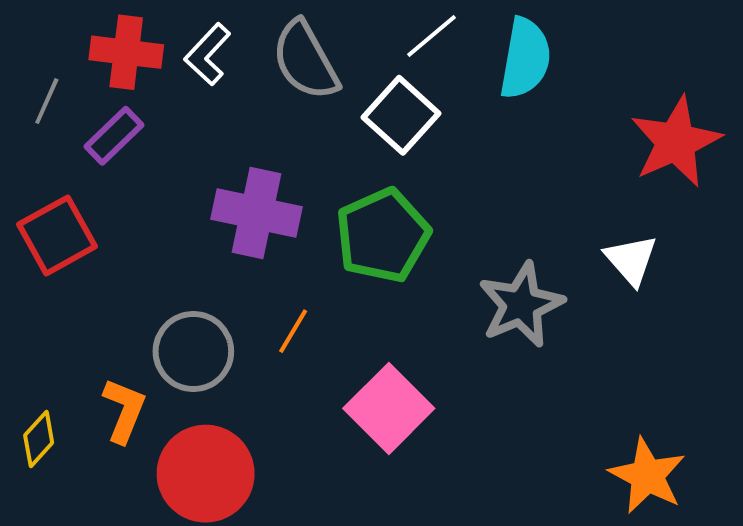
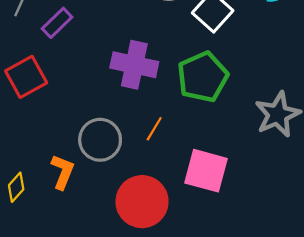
pink square: (389, 408) -> (206, 171), turned -30
red circle: (206, 474) -> (142, 202), moved

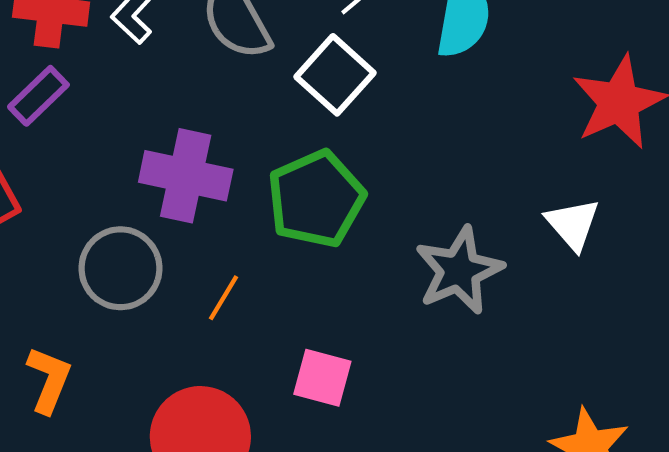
gray circle: (100, 140) -> (120, 268), moved
pink square: (206, 171) -> (322, 378), size x0.7

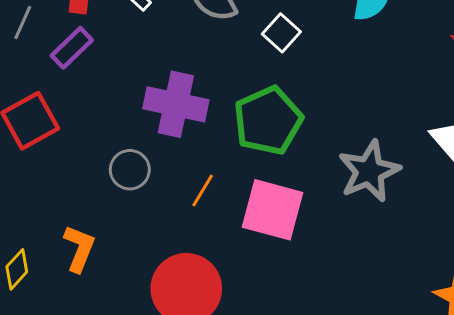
white square: (335, 75) -> (281, 33), size x0.7
gray circle: (120, 268) -> (130, 170), size x0.7
pink square: (322, 378) -> (273, 210), moved, size x1.5

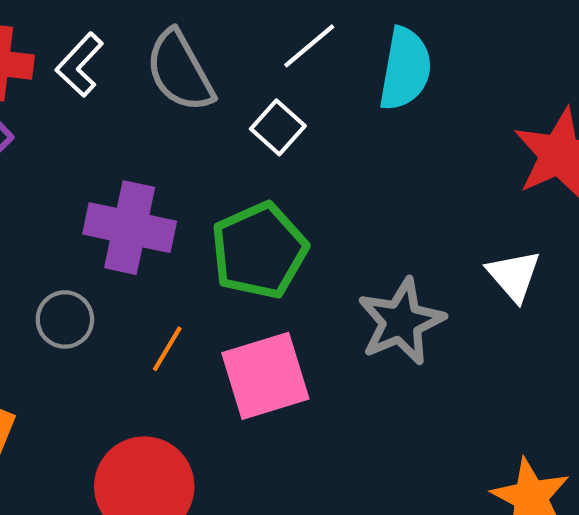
pink square: (273, 210) -> (265, 376), turned -32

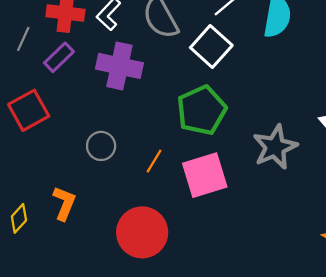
white square: (278, 127) -> (211, 47), size x1.5
purple cross: (130, 228) -> (119, 66), moved

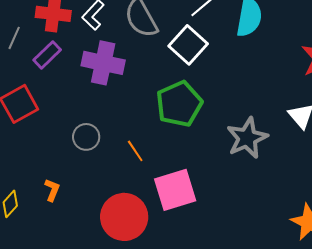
orange line: (154, 161) -> (135, 151), turned -65
pink square: (205, 175) -> (175, 190), moved
orange L-shape: (64, 203) -> (52, 190), size x0.7

